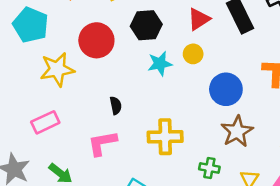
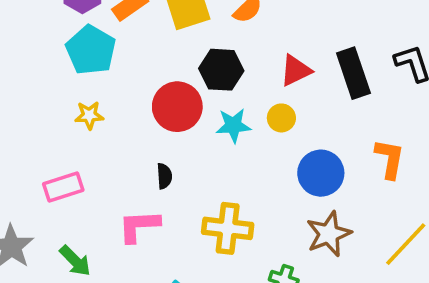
cyan pentagon: (31, 25) -> (91, 50), moved
red circle: (96, 40) -> (177, 107), moved
yellow star: (57, 69) -> (89, 115), size x0.6

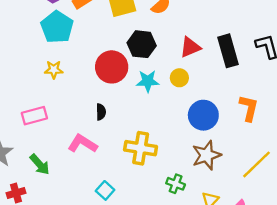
pink L-shape: (139, 226) -> (83, 144), turned 32

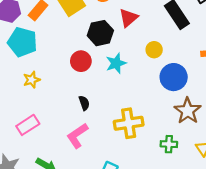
red triangle: (190, 47) -> (128, 18), moved
red circle: (112, 67) -> (81, 61), size x0.7
yellow circle: (179, 78) -> (154, 50), moved
pink L-shape: (83, 144) -> (77, 136), turned -48

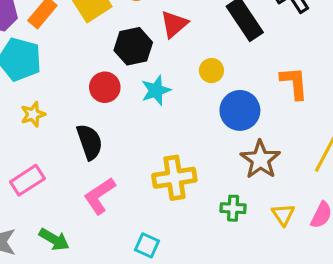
black semicircle: (84, 103) -> (90, 142), moved, size x1.6

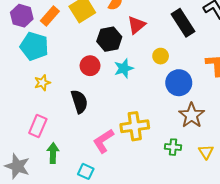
pink rectangle: (27, 180) -> (38, 126), turned -35
pink L-shape: (100, 196) -> (103, 141), moved
green arrow: (54, 239) -> (53, 153), moved, turned -120
cyan square: (147, 245) -> (86, 171), moved

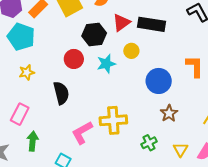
black rectangle: (183, 23) -> (152, 24), moved, turned -52
yellow circle: (161, 56) -> (131, 51), moved
brown star: (192, 115) -> (169, 113), size x0.7
green cross: (173, 147) -> (149, 143), turned -35

